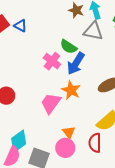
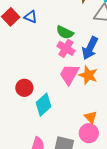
green semicircle: (69, 47) -> (65, 32), moved
pink trapezoid: (51, 103) -> (69, 74), moved
cyan diamond: (19, 141) -> (44, 105), moved

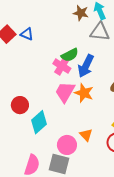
green semicircle: (65, 32) -> (70, 55), moved, turned -54
pink circle: (89, 133) -> (67, 145), moved

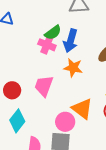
pink trapezoid: (65, 92) -> (44, 86), moved
cyan diamond: (39, 122) -> (17, 121), moved
orange triangle: (86, 135) -> (82, 109), size x1.6

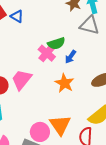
blue arrow: (71, 41) -> (71, 57), size x0.6
pink trapezoid: (44, 86) -> (22, 80), moved

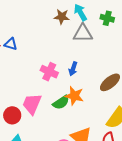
green semicircle: (56, 43) -> (61, 102), moved

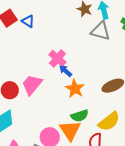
blue arrow: (73, 69) -> (66, 71), moved, turned 96
green semicircle: (61, 102) -> (80, 116), moved

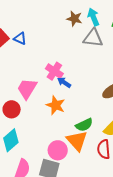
pink trapezoid: (32, 85) -> (27, 89), moved
orange star: (75, 89) -> (56, 105), moved

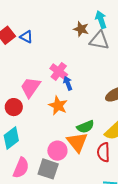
brown star: (74, 19) -> (81, 29), moved
blue arrow: (64, 82) -> (68, 83), turned 32

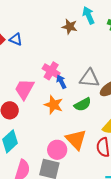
gray triangle: (99, 41) -> (89, 78), moved
green semicircle: (85, 127) -> (83, 104), moved

